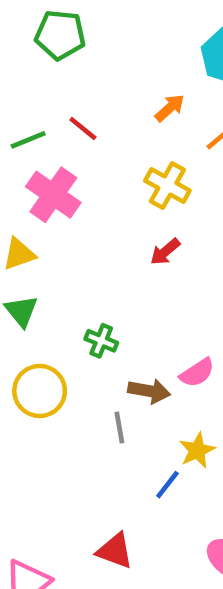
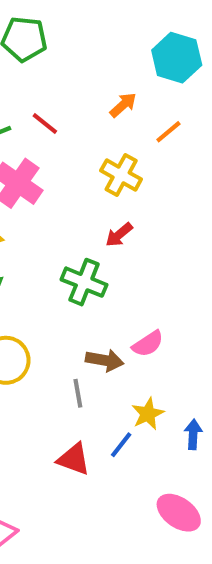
green cross: (101, 341) -> (84, 282), moved, size x1.5
red triangle: (115, 551) -> (74, 459), moved

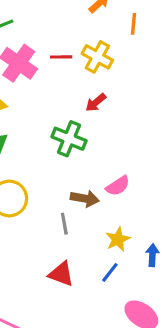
red line: (45, 123) -> (61, 57), moved, turned -40
orange line: (168, 132) -> (134, 24), turned -45
blue line: (121, 445) -> (110, 272), moved

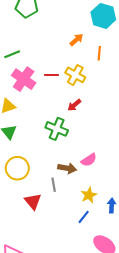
red triangle: (61, 274) -> (33, 201), moved, turned 30

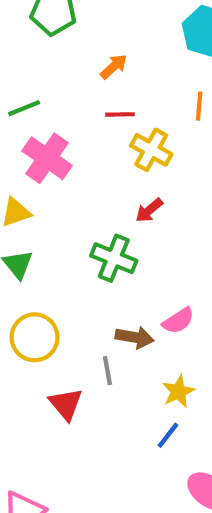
orange arrow: (76, 40) -> (114, 67), moved
red line: (52, 75) -> (120, 114), moved

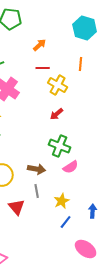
green cross: (114, 258) -> (60, 146), moved
brown arrow: (135, 337) -> (37, 169), moved
yellow star: (178, 391) -> (62, 201), moved

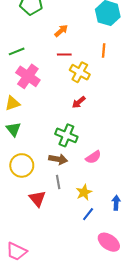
green cross: (60, 146) -> (66, 135), moved

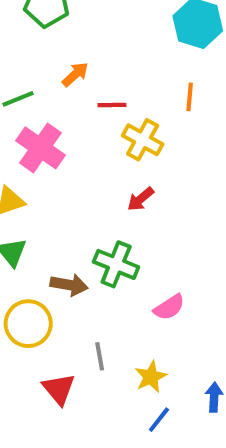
orange arrow: (61, 31) -> (75, 74), moved
brown arrow: (58, 159) -> (69, 285), moved

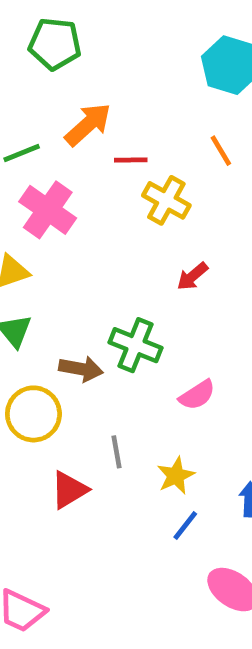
orange arrow: (75, 74) -> (88, 124), size x1.5
orange line: (190, 97) -> (221, 151), turned -36
red arrow: (141, 199) -> (192, 276), moved
red triangle: (59, 389) -> (69, 490), turned 39

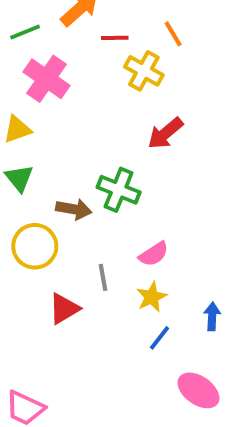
orange line: (221, 151) -> (173, 34), moved
red arrow: (192, 276) -> (165, 133), size x1.4
pink semicircle: (197, 395) -> (154, 254), moved

